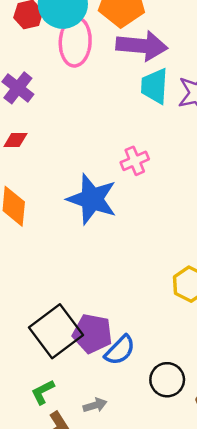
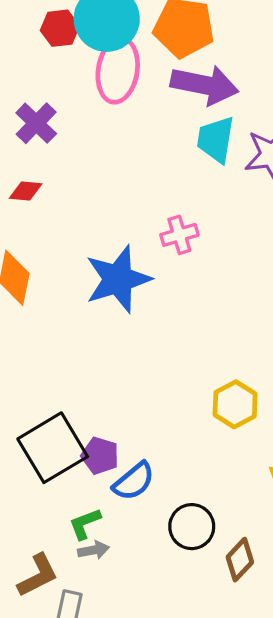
blue star: (92, 199) -> (118, 279), turned 30
purple pentagon: (92, 334) -> (100, 456), size x0.7
green L-shape: (43, 392) -> (85, 524), moved

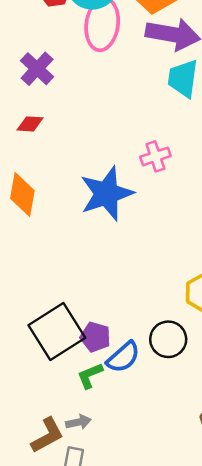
green L-shape: (85, 524) -> (90, 376), moved
black circle: (192, 527) -> (168, 339), moved
gray arrow: (94, 550) -> (79, 422), moved

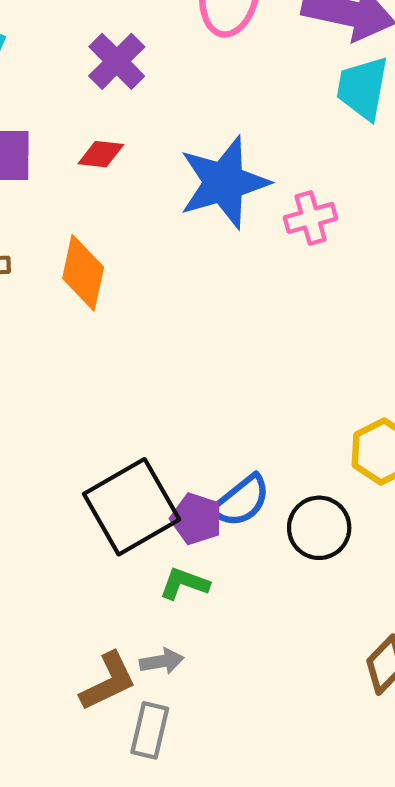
blue star: (107, 194) -> (224, 183), moved
blue semicircle: (123, 357) -> (241, 501), moved
green L-shape: (90, 376) -> (184, 584), turned 40

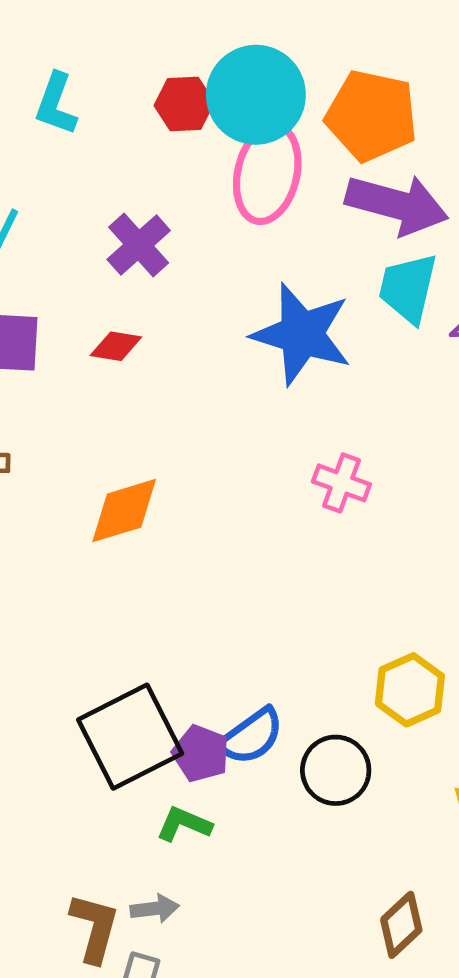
blue star: (224, 183) -> (302, 334), moved, turned 30
pink cross: (311, 218) -> (341, 483), moved, turned 33
orange diamond: (83, 273) -> (124, 511), moved, turned 58
brown L-shape: (108, 681) -> (95, 928), turned -52

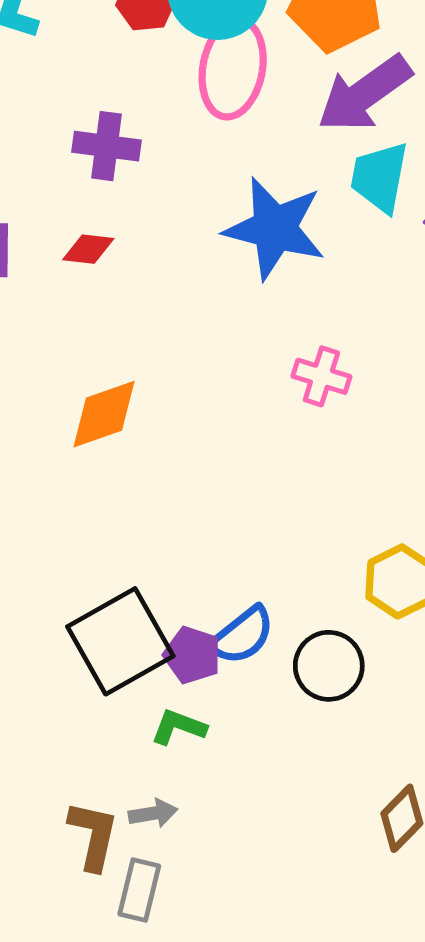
purple arrow: (397, 204) -> (364, 94), turned 132
purple cross: (139, 245) -> (106, 146), turned -38

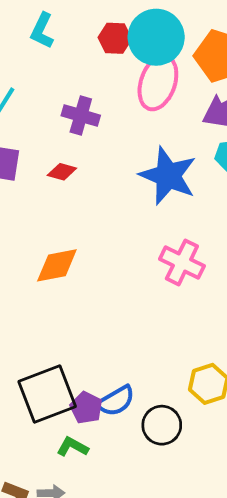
pink cross: (321, 376) -> (182, 262), size x1.4

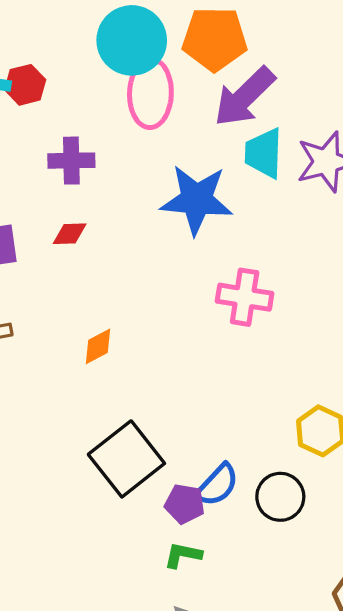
red hexagon: (115, 38) -> (25, 85), moved
orange diamond: (57, 265) -> (98, 346), size x0.7
black square: (47, 394) -> (126, 459), moved

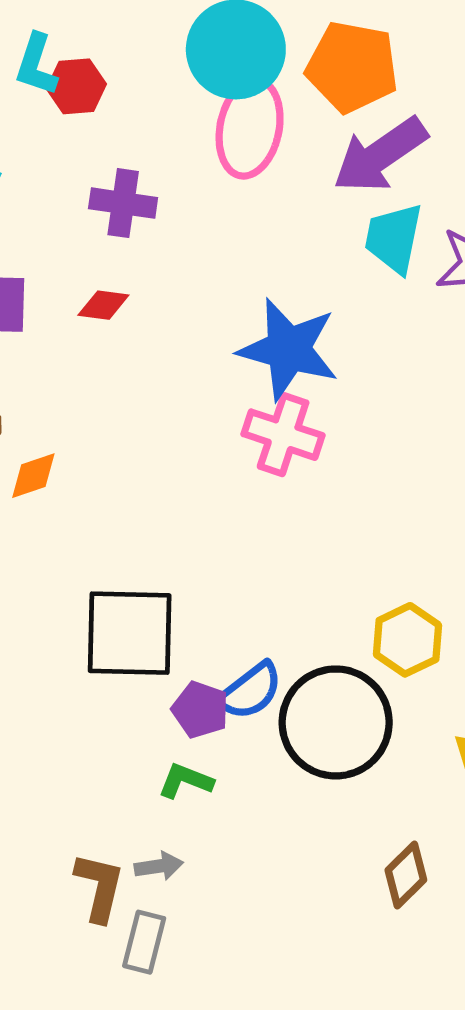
blue star: (197, 200) -> (288, 349), moved
pink cross: (245, 297) -> (283, 435), moved
orange diamond: (98, 346) -> (33, 476), moved
black square: (126, 459) -> (130, 633), turned 30
black circle: (280, 497) -> (336, 722), size x1.6

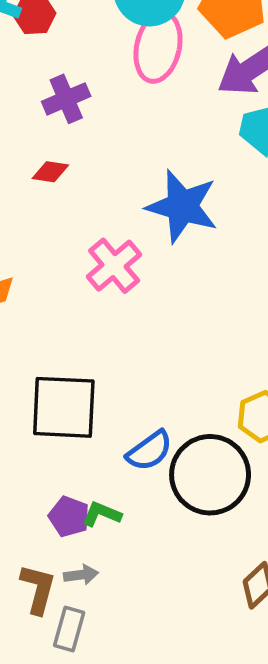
purple cross: (123, 203) -> (66, 99), turned -33
pink cross: (283, 435) -> (114, 266), moved, turned 30
purple pentagon: (200, 710) -> (69, 517), moved

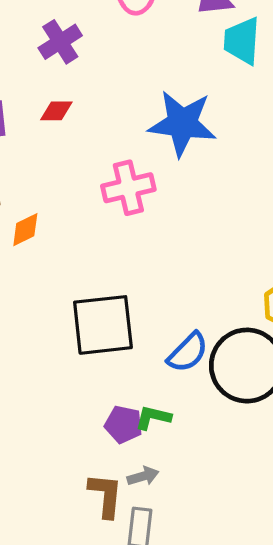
pink cross: (114, 266) -> (128, 188), turned 36

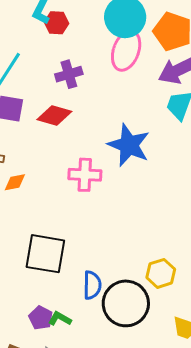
red diamond: (56, 111) -> (54, 115), size x1.6
blue semicircle: (188, 352) -> (92, 285), turned -60

